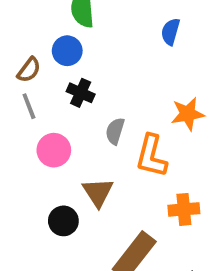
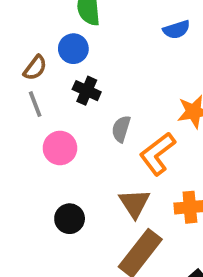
blue semicircle: (170, 32) -> (177, 30), turned -124
orange L-shape: (151, 156) -> (157, 154), turned 39
brown triangle: (98, 192) -> (134, 203), moved

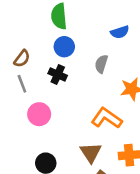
blue circle: (73, 49) -> (64, 47), moved
gray semicircle: (121, 129) -> (101, 64), moved
orange L-shape: (157, 154) -> (107, 118), turned 72

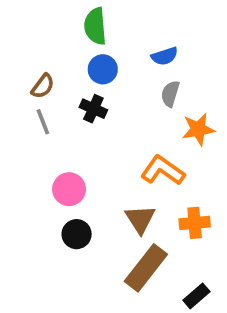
blue semicircle: (120, 32) -> (165, 56), moved
gray semicircle: (101, 64) -> (170, 94), moved
pink circle: (39, 114) -> (69, 189), moved

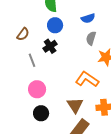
black cross: (93, 109) -> (50, 46), turned 32
gray line: (43, 122) -> (32, 60), moved

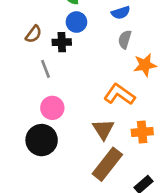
black cross: (50, 46) -> (62, 42), moved, turned 32
black circle: (41, 113) -> (42, 140), moved, size x1.5

